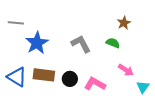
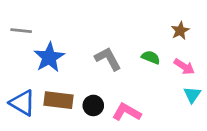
brown star: (124, 23) -> (180, 31), moved
pink arrow: (126, 70) -> (184, 67), moved
cyan triangle: (143, 87) -> (192, 95), moved

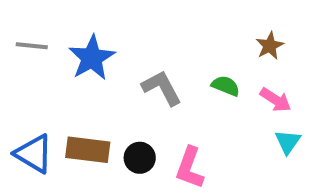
blue star: (49, 57) -> (92, 58), moved
pink L-shape: (127, 112) -> (190, 168), turned -100

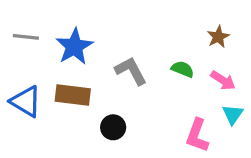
brown rectangle: (88, 150) -> (73, 95), moved
blue triangle: (34, 154) -> (26, 101), moved
pink L-shape: (190, 168) -> (197, 135), moved

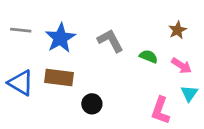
gray L-shape: (131, 71) -> (110, 41), moved

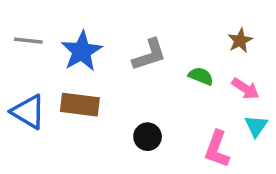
gray L-shape: (110, 41) -> (149, 55), turned 100
black circle: (92, 104) -> (148, 137), moved

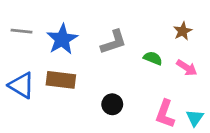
cyan triangle: (256, 126) -> (195, 118), moved

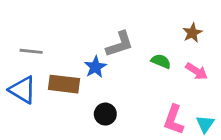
gray line: (22, 31) -> (31, 51), moved
blue star: (62, 39) -> (95, 67), moved, size x0.7
black circle: (112, 104) -> (105, 114), moved

